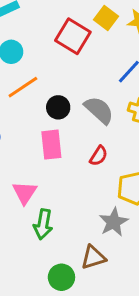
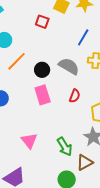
red square: (73, 36) -> (42, 22), size x0.6
pink triangle: (25, 193) -> (29, 141), moved
green arrow: (43, 224) -> (65, 147), moved, turned -30

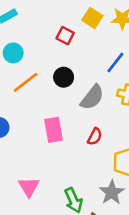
gray semicircle: (69, 66) -> (92, 97), turned 90
black circle: (42, 70) -> (64, 77), moved

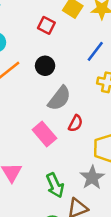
gray semicircle: (92, 97) -> (59, 98), moved
pink rectangle: (53, 130) -> (44, 134), moved, turned -30

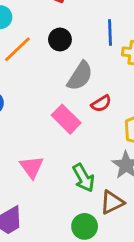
blue line: (95, 51) -> (110, 33), moved, turned -35
red semicircle: (75, 123) -> (101, 104), turned 36

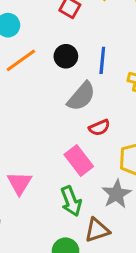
blue line: (110, 33) -> (102, 60), moved
pink rectangle: (66, 119) -> (79, 161), moved

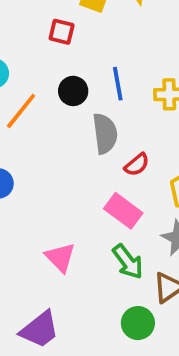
gray semicircle: (81, 96) -> (105, 134), turned -32

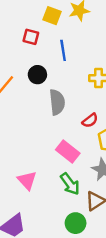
blue line: (118, 84) -> (63, 50), moved
red semicircle: (137, 165) -> (90, 120), moved

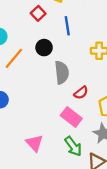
red square: (31, 37) -> (38, 13), turned 32
red semicircle: (90, 120) -> (81, 93), moved

